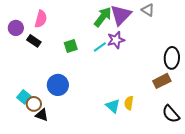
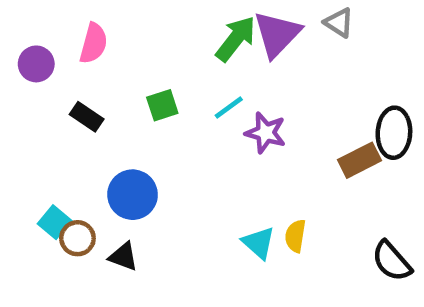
purple star: (116, 40) -> (266, 133), moved, turned 30
black rectangle: (34, 41) -> (87, 117), moved
brown rectangle: (162, 81) -> (360, 160), moved
black triangle: (42, 115) -> (123, 257), moved

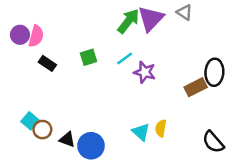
pink semicircle: (94, 43) -> (36, 36), moved
blue circle: (133, 195) -> (91, 146), moved

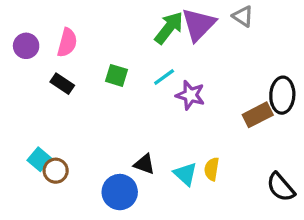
pink semicircle: (36, 36) -> (67, 43), moved
green square: (89, 57) -> (116, 75), turned 35
black triangle: (67, 140) -> (144, 164), moved

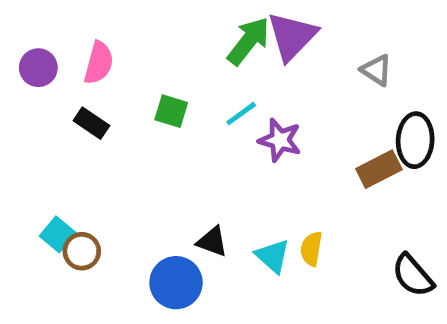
gray triangle: (243, 16) -> (377, 70), moved

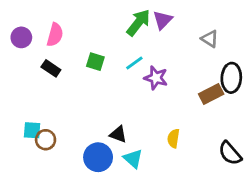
purple triangle: (292, 36) -> (163, 20), size x0.7
cyan square: (58, 234) -> (32, 130), turned -36
cyan triangle: (273, 256) -> (133, 159), moved

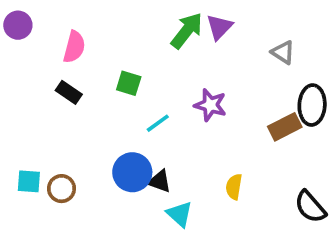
purple circle: (21, 37) -> (18, 25), moved
cyan line: (134, 63) -> (158, 123), moved
cyan square: (32, 130) -> (29, 181), moved
blue circle: (98, 157) -> (132, 172), moved

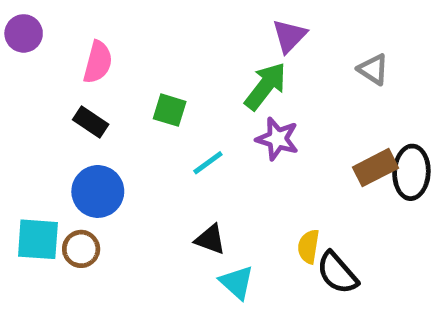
green arrow: (187, 31) -> (265, 86), moved
black ellipse: (312, 105) -> (411, 172), moved
blue circle: (132, 172) -> (98, 191), moved
cyan square: (29, 181) -> (38, 239), size x1.4
black semicircle: (310, 207) -> (337, 273), moved

